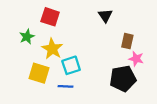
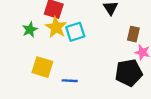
yellow star: (52, 49) -> (56, 27), moved
cyan square: (71, 65) -> (75, 32), moved

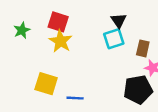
green star: (30, 30) -> (22, 30), moved
cyan square: (75, 32) -> (114, 39), moved

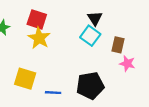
cyan square: (114, 39) -> (90, 36), turned -36
black pentagon: (138, 90) -> (90, 86), moved

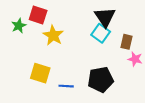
black triangle: (95, 18) -> (105, 17), size x1.5
red square: (37, 19) -> (38, 15), moved

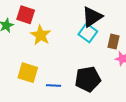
black triangle: (105, 17) -> (92, 17), turned 30

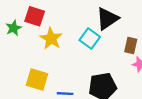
cyan square: (88, 33) -> (90, 39), moved

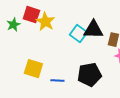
black triangle: (107, 19) -> (93, 30), moved, turned 35
yellow star: (51, 39) -> (45, 22), moved

